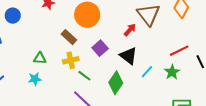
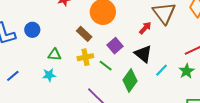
blue circle: (13, 16) -> (32, 30), moved
green line: (84, 76) -> (106, 66), moved

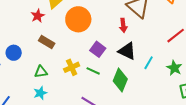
red arrow: (145, 28) -> (123, 25), turned 144
brown rectangle: (84, 34) -> (47, 42), moved
green star: (187, 71) -> (174, 68), moved

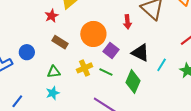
orange circle: (78, 19) -> (93, 34), moved
red arrow: (123, 25) -> (127, 22), moved

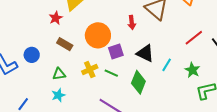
purple square: (111, 50) -> (116, 51), turned 35

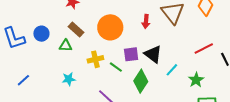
purple square: (116, 51) -> (131, 54), moved
green triangle: (59, 74) -> (66, 46), moved
cyan star: (58, 95) -> (69, 79), moved

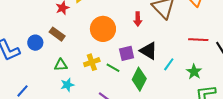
brown rectangle: (76, 29) -> (57, 34), moved
green triangle: (66, 46) -> (61, 65), moved
red line: (204, 48) -> (198, 40), turned 36

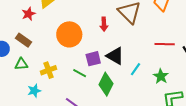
yellow cross: (92, 62) -> (49, 70), moved
green triangle: (61, 65) -> (21, 64), moved

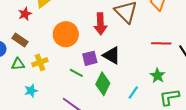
red arrow: (104, 24) -> (100, 24), size x1.5
cyan line: (136, 69) -> (133, 93), moved
yellow cross: (49, 70) -> (40, 62), moved

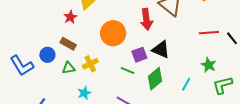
green diamond: (103, 84) -> (155, 79), turned 30

